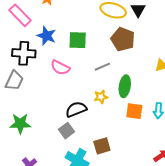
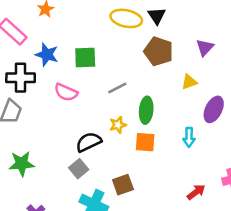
brown pentagon: (123, 39) -> (158, 51), moved
orange square: (134, 111) -> (145, 142), moved

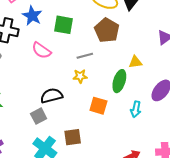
brown pentagon: (158, 51) -> (107, 30), moved
yellow triangle: (189, 82) -> (135, 62), moved
green ellipse: (146, 110) -> (119, 81), moved
yellow star: (118, 125) -> (80, 76), moved

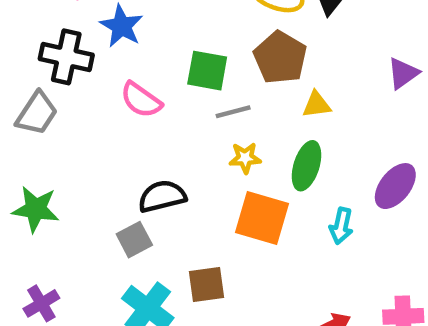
green square: (63, 25) -> (207, 71), moved
yellow triangle: (135, 62) -> (317, 105), moved
yellow star: (80, 76) -> (245, 158), moved
orange square: (98, 106) -> (262, 218), size x1.4

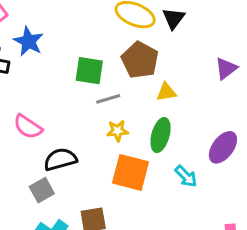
pink semicircle: (141, 100) -> (28, 127), moved
cyan arrow: (341, 226) -> (186, 176), turned -55

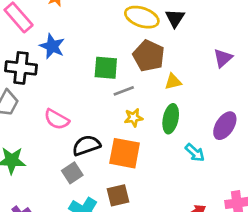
orange square: (130, 172) -> (125, 153), moved

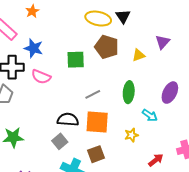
yellow triangle: (173, 82) -> (139, 55), moved
gray line: (124, 91) -> (93, 94), moved
yellow star: (134, 118) -> (131, 135), moved
pink semicircle: (57, 119) -> (41, 77), moved
black semicircle: (86, 145) -> (68, 120), turned 30

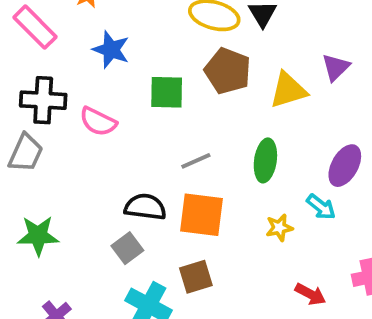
blue star: (34, 48) -> (111, 50), moved
yellow triangle: (139, 55) -> (288, 90), size x1.5
cyan arrow: (150, 115) -> (321, 207), moved
yellow star: (131, 135) -> (279, 228), moved
red arrow: (156, 160) -> (310, 294), turned 63

